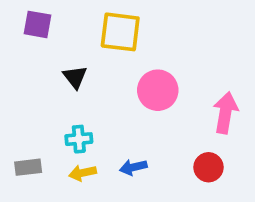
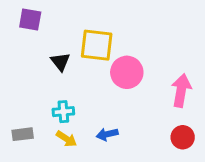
yellow square: (120, 32) -> (97, 45), moved
red circle: (208, 167) -> (183, 137), moved
yellow arrow: (83, 173) -> (66, 139), turned -135

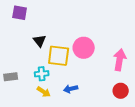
yellow square: (97, 45) -> (59, 56), moved
gray rectangle: (23, 134) -> (11, 77), moved

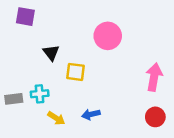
pink circle: (84, 48) -> (108, 36), moved
yellow square: (59, 56) -> (76, 72), size x0.7
cyan cross: (42, 74) -> (40, 94), moved

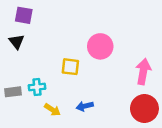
pink circle: (108, 36) -> (100, 46), moved
black triangle: (51, 53) -> (17, 42), moved
red circle: (155, 117) -> (144, 109), size x1.5

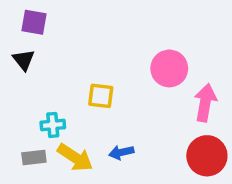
pink circle: (100, 46) -> (169, 68), moved
gray rectangle: (13, 92) -> (34, 158), moved
yellow arrow: (52, 110) -> (75, 158), size x1.5

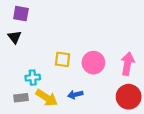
pink circle: (169, 68) -> (93, 63), moved

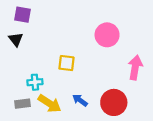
pink circle: (93, 63) -> (107, 35), moved
blue arrow: (75, 95) -> (80, 100), turned 48
red circle: (129, 97) -> (114, 102), moved

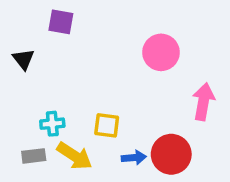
purple square: (23, 15) -> (61, 22), moved
yellow square: (66, 63) -> (107, 125), moved
blue arrow: (80, 100) -> (134, 158), moved, turned 140

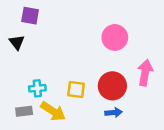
purple square: (61, 22) -> (30, 16), moved
red circle: (171, 154) -> (112, 86), moved
blue arrow: (134, 158) -> (114, 113), moved

